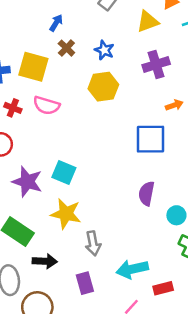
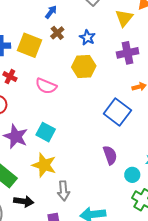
yellow triangle: (148, 22) -> (124, 18), turned -36
pink semicircle: (46, 105) -> (46, 86), moved
blue square: (150, 139) -> (117, 112), turned 32
purple semicircle: (146, 194) -> (110, 155), turned 144

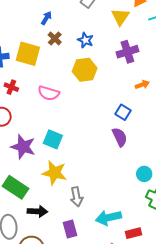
blue square: (117, 112) -> (123, 112), size x0.6
purple semicircle: (110, 155) -> (120, 137), moved

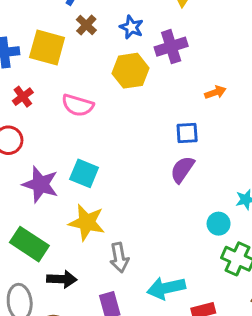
purple cross: (127, 52) -> (171, 47), moved
red cross: (11, 87) -> (23, 97), turned 32
blue square: (123, 112) -> (187, 133), turned -35
purple semicircle: (120, 137) -> (182, 169), turned -120

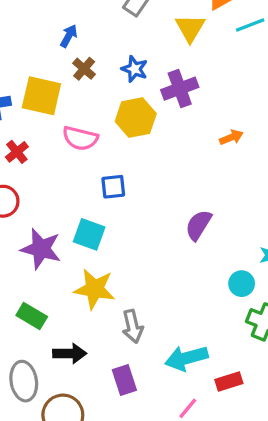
pink semicircle: (78, 105) -> (80, 138), moved
blue square: (187, 133) -> (113, 187), moved
green rectangle: (29, 244) -> (32, 316), size x0.7

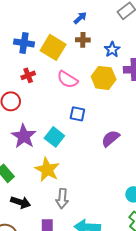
brown cross: (84, 69) -> (83, 40), turned 32
purple semicircle: (198, 225) -> (111, 139), moved

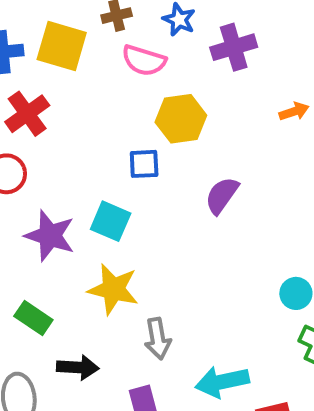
red cross: (28, 75) -> (27, 114), size x1.5
yellow hexagon: (104, 78) -> (181, 119), moved
pink semicircle: (67, 79) -> (144, 60), moved

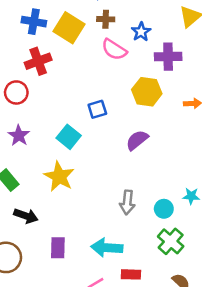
yellow hexagon: (181, 119) -> (147, 92), moved
blue square: (144, 164) -> (97, 109), turned -30
purple star: (50, 236) -> (19, 136), moved, size x0.7
gray arrow: (158, 339) -> (127, 202), moved

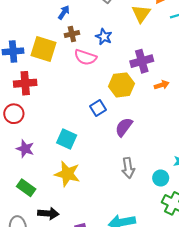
purple cross: (168, 57) -> (142, 61), moved
red cross: (38, 61) -> (25, 83), turned 30
blue square: (97, 109) -> (98, 108), moved
gray arrow: (127, 202) -> (128, 168), moved

